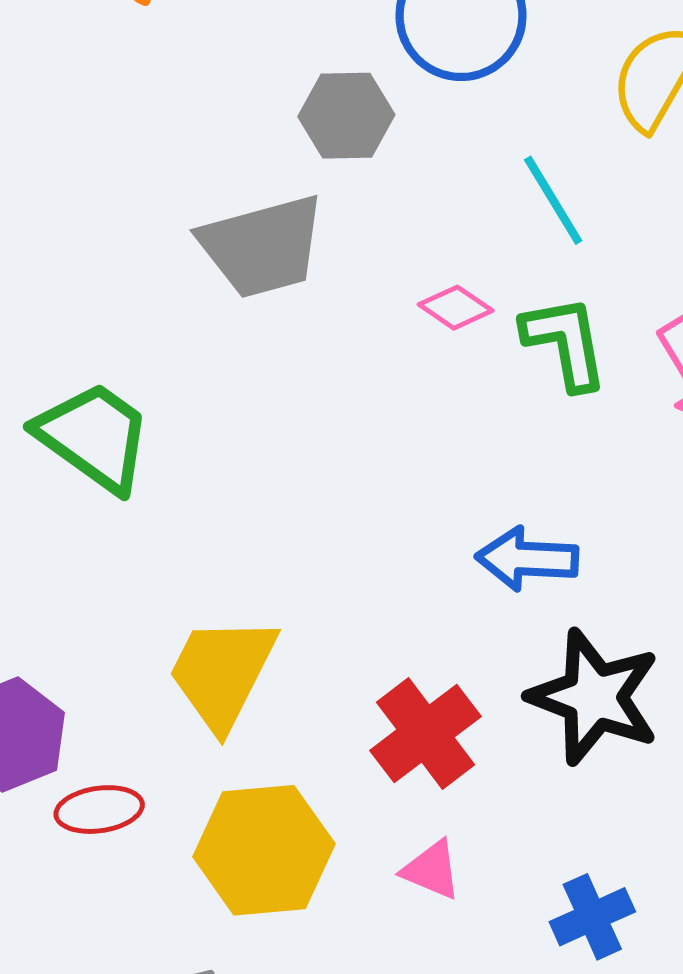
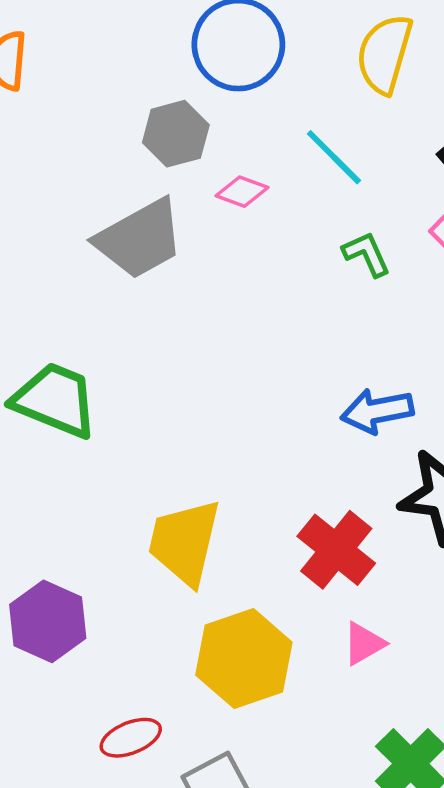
pink diamond: (456, 308) -> (242, 192), moved
green L-shape: (565, 342) -> (367, 254), size x0.7
red ellipse: (99, 810) -> (131, 738), moved
pink triangle: (432, 870) -> (364, 644), turned -39

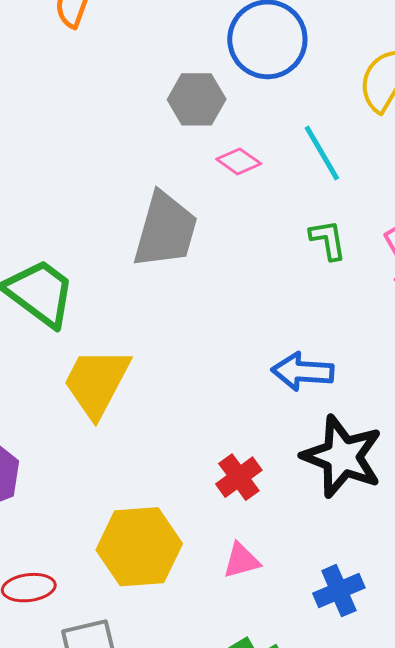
gray trapezoid: (140, 239) -> (165, 230), moved, turned -60
yellow trapezoid: (184, 542) -> (97, 382), moved
red cross: (336, 550) -> (239, 477), size x0.7

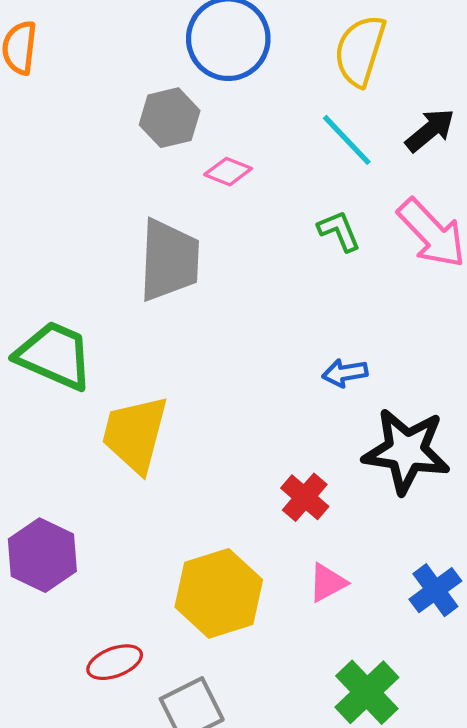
cyan line: (322, 153) -> (347, 140), moved
blue arrow: (303, 372) -> (345, 373), size x0.7

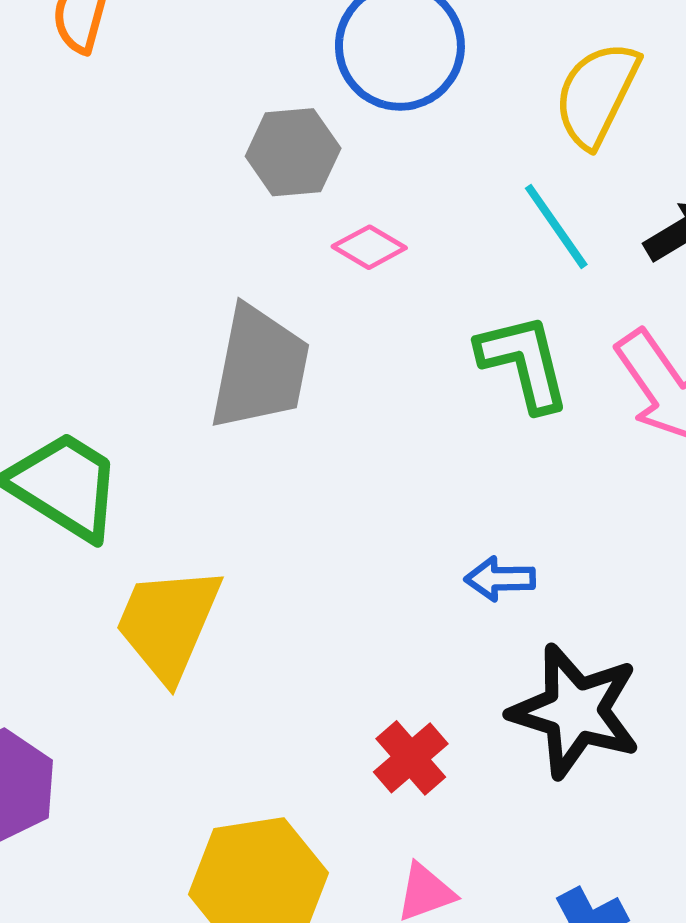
green L-shape: (339, 231) -> (524, 362), size x1.5

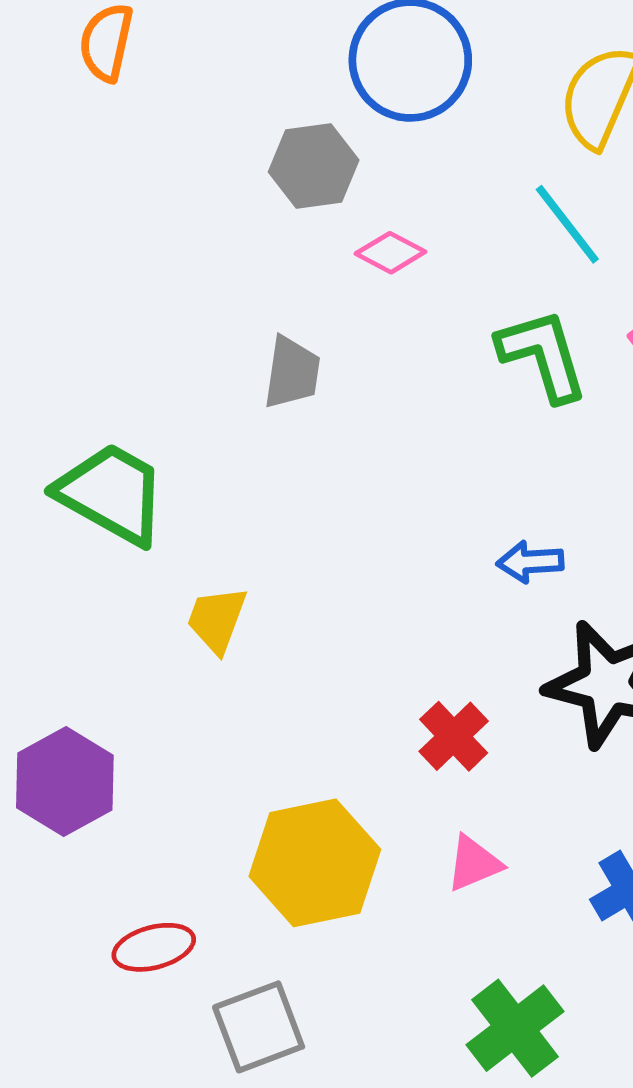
gray trapezoid: (260, 368) -> (292, 373), size x0.6
yellow trapezoid: (168, 623) -> (217, 620), size x0.6

